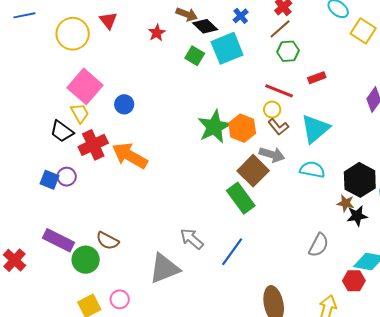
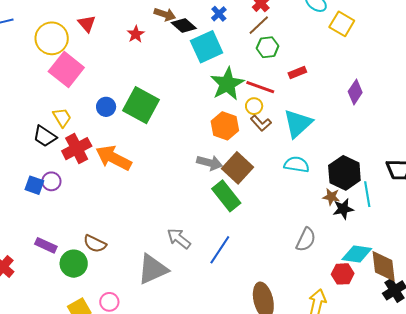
green square: (195, 56) -> (141, 105), moved, size x1.8
pink square: (85, 86) -> (66, 69), moved
green star: (214, 127) -> (227, 84), moved
gray arrow: (272, 155) -> (210, 163), moved
purple rectangle: (58, 240) -> (46, 245), size x0.7

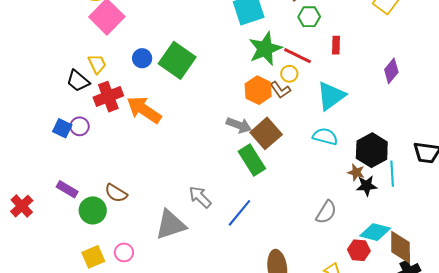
red rectangle: (297, 72) -> (336, 45), turned -72
brown L-shape: (261, 123) -> (280, 90), moved

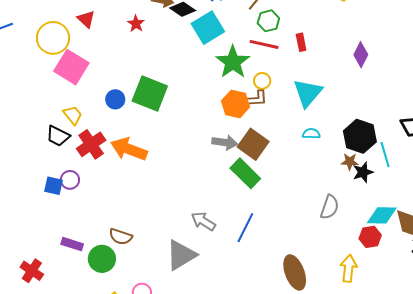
red line: (298, 56) -> (264, 44), moved
brown L-shape: (280, 90) -> (257, 99), turned -45
cyan semicircle: (325, 136) -> (311, 134), size x0.7

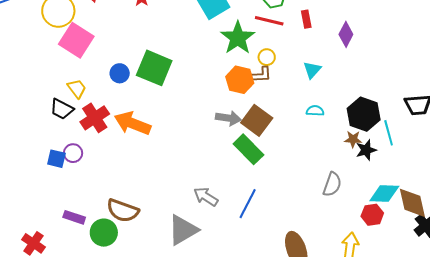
purple diamond: (361, 55) -> (346, 34), moved
cyan triangle: (308, 93) -> (312, 70), size x0.6
brown semicircle: (121, 237) -> (123, 211), size x1.4

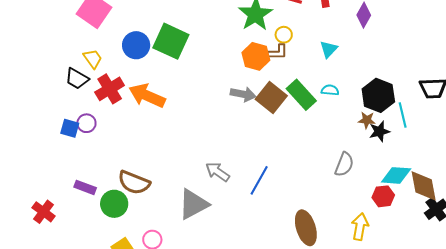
blue circle: (120, 73) -> (136, 45), size x1.4
green rectangle: (248, 149) -> (301, 95), moved

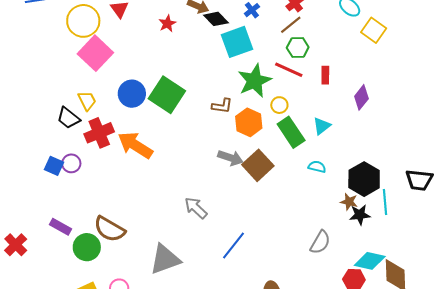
brown L-shape: (278, 52) -> (222, 106), moved
green rectangle: (301, 95) -> (291, 132), moved
gray arrow: (218, 172) -> (196, 208), moved

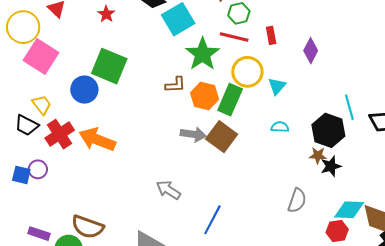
green square: (167, 95) -> (109, 66), moved
yellow circle: (279, 105) -> (247, 72), moved, size x1.8
green rectangle: (291, 132) -> (230, 100), moved, turned 68
cyan line: (385, 202) -> (349, 107), moved

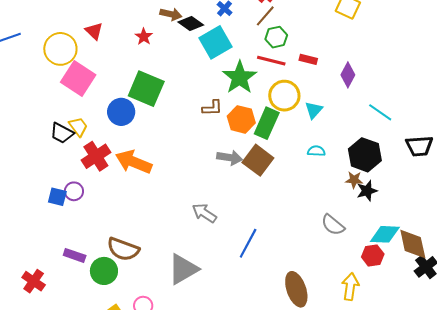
red rectangle: (271, 35) -> (308, 59), turned -66
cyan line: (349, 107) -> (380, 112), moved, turned -40
black trapezoid: (27, 125) -> (62, 133), moved
gray semicircle: (297, 201) -> (333, 225), turned 110

